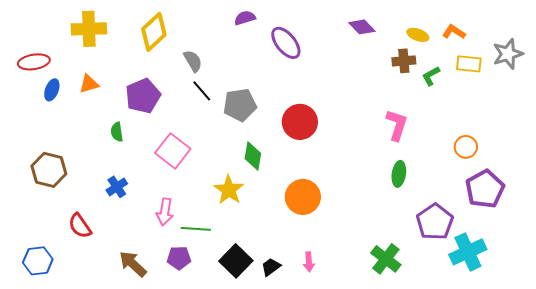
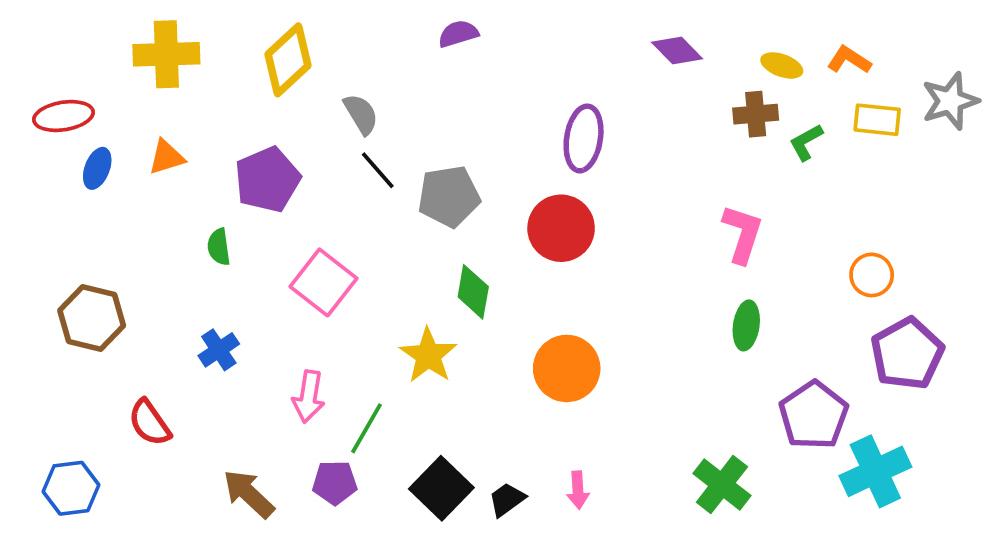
purple ellipse: (286, 43) -> (584, 138), moved, turned 48
green line: (196, 229) -> (367, 428), turned -64

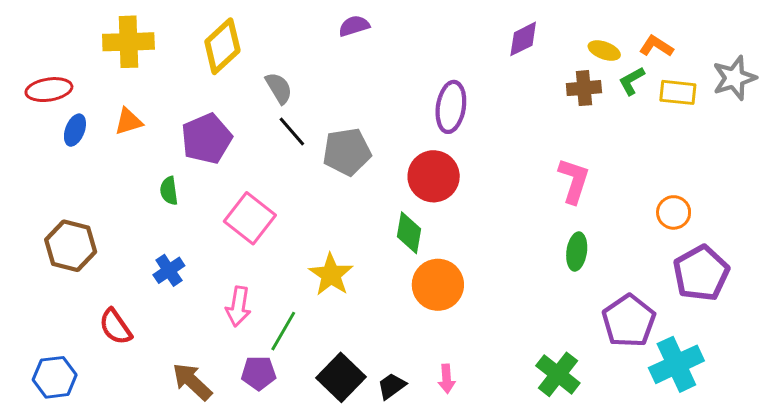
purple diamond: (677, 51) -> (523, 39), turned -72
green L-shape: (806, 142) -> (632, 81), moved
green diamond: (473, 292) -> (409, 233), moved

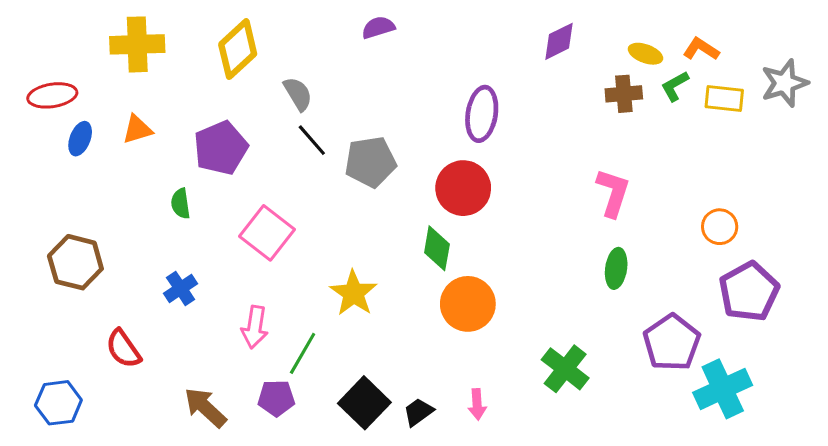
green cross: (558, 374) -> (565, 369), moved

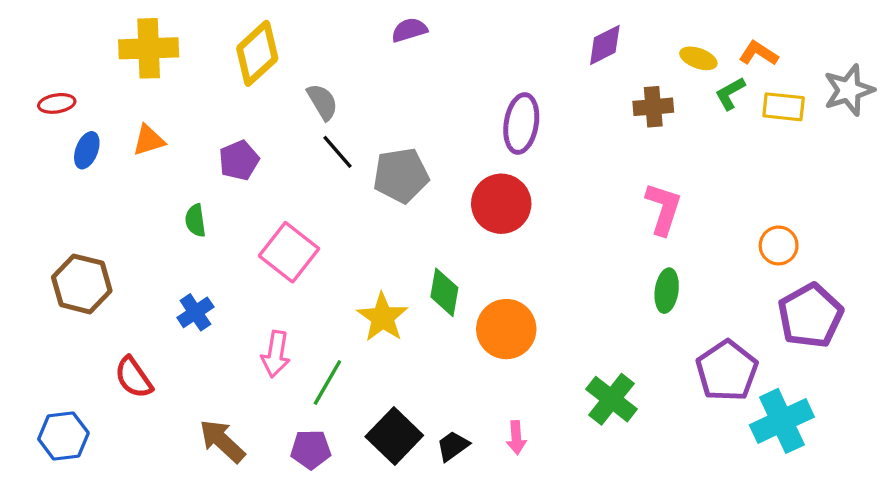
brown cross: (624, 94) -> (653, 107), moved
red ellipse: (52, 95) -> (57, 103), size x0.7
purple pentagon: (221, 148) -> (239, 160), size x0.7
green diamond: (437, 248) -> (444, 292), moved
purple pentagon: (276, 398) -> (311, 449), moved

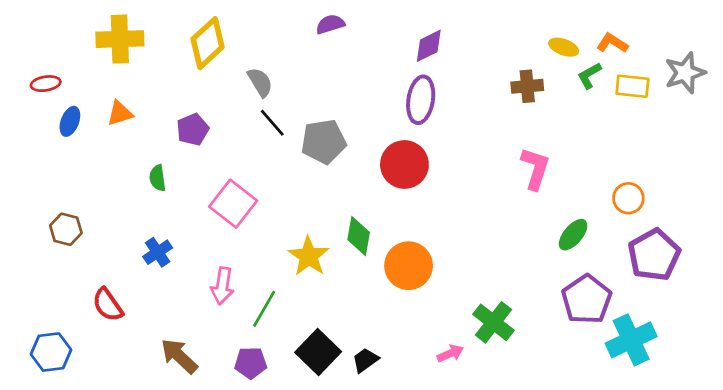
purple diamond: (605, 45) -> (429, 46), moved
brown hexagon: (82, 284) -> (66, 229), size x0.7
green ellipse: (667, 291) -> (573, 235), moved, turned 32
pink arrow: (516, 438) -> (450, 353), moved, turned -110

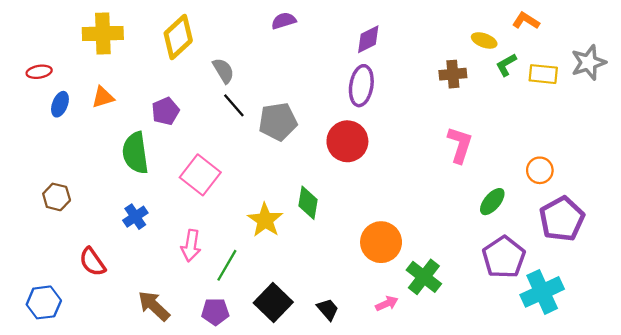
orange L-shape: (612, 43) -> (526, 21), moved
green semicircle: (158, 178) -> (135, 153), size x1.8
orange circle: (409, 266) -> (381, 242), moved
black trapezoid: (365, 360) -> (328, 309), moved, turned 85

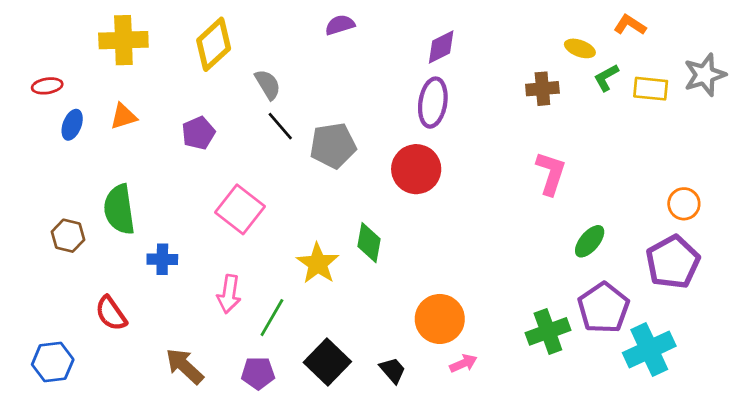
green semicircle: (135, 153) -> (119, 209), moved
orange circle: (540, 170) -> (684, 204), moved
blue cross: (135, 217) -> (162, 259), turned 35
orange circle: (381, 242) -> (440, 319), moved
green cross: (424, 277) -> (548, 331), moved, turned 32

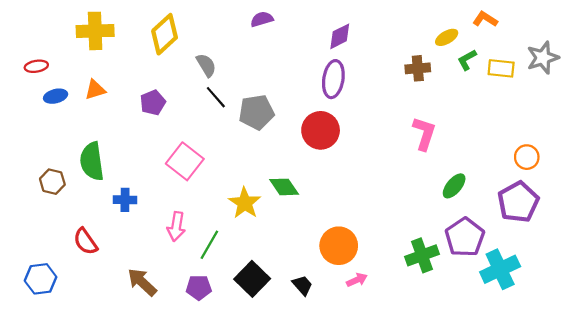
yellow ellipse: (580, 48) -> (447, 37), turned -50
blue ellipse: (72, 125) -> (56, 96), turned 55
green diamond: (369, 243) -> (284, 187), turned -44

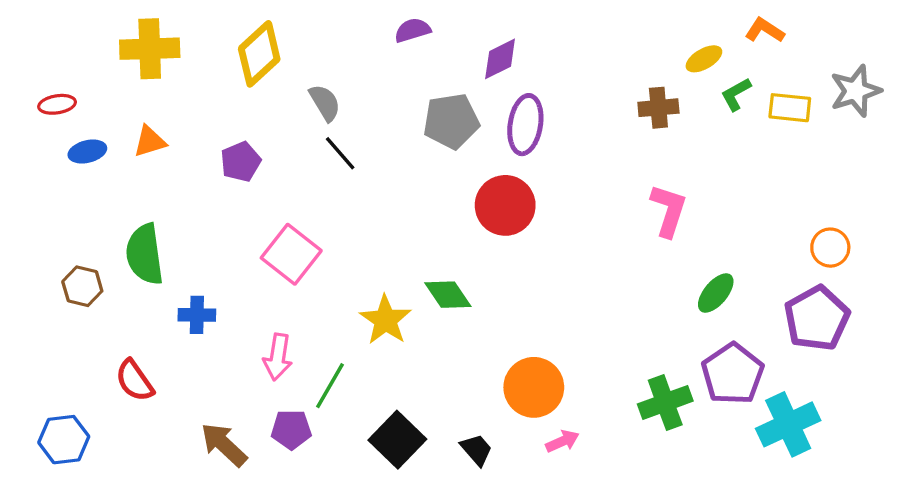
purple diamond: (340, 36) -> (500, 59), moved
gray pentagon: (256, 112) -> (451, 121), moved
purple pentagon: (199, 287) -> (291, 429), moved

